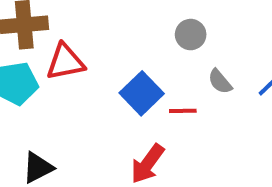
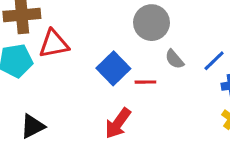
gray circle: (191, 35) -> (152, 23), size x1.5

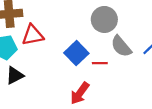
gray semicircle: (174, 59) -> (121, 46), size x1.5
black triangle: (33, 126) -> (15, 75), moved

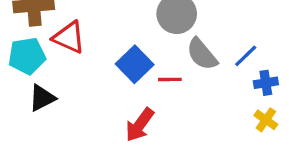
red triangle: (33, 35) -> (69, 37), turned 35

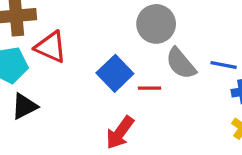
blue line: (246, 56) -> (224, 65), turned 55

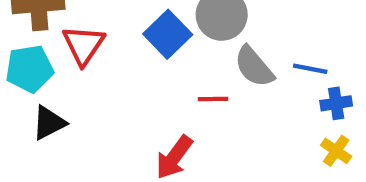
red triangle: (51, 47) -> (83, 45), turned 40
blue square: (115, 73) -> (168, 34), moved

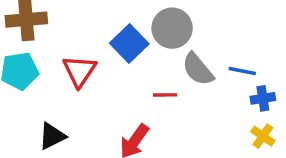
red triangle: (83, 45) -> (79, 71), moved
black triangle: (49, 123) -> (52, 136), moved

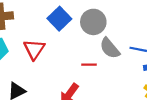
blue square: (129, 44) -> (59, 19), moved

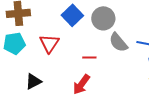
red line: (89, 65) -> (89, 57), moved

